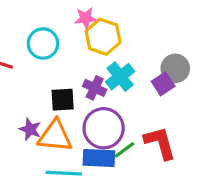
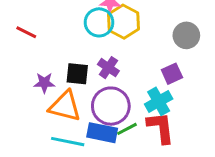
cyan circle: (43, 44) -> (99, 22), moved
gray circle: (175, 68) -> (186, 35), moved
cyan cross: (120, 77) -> (159, 101), moved
purple star: (30, 129) -> (44, 83), moved, turned -30

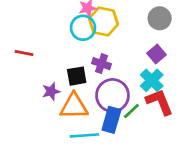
blue rectangle: (102, 133) -> (111, 120), turned -70

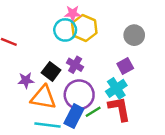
black square: (77, 76) -> (51, 71), turned 36

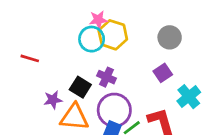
cyan cross: (116, 88) -> (189, 97), moved

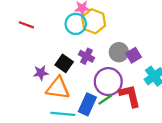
gray circle: (170, 37) -> (119, 52), moved
red line: (30, 58) -> (26, 25), moved
purple circle: (114, 110) -> (108, 82), moved

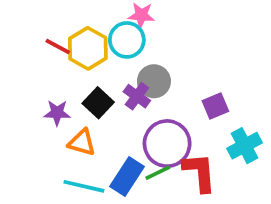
yellow hexagon: (94, 21) -> (88, 48), moved
red line: (26, 25) -> (58, 46), moved
gray circle: (119, 52) -> (154, 81), moved
orange triangle: (58, 88) -> (82, 142), size x0.7

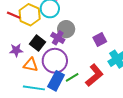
purple circle: (167, 144) -> (55, 61), moved
red L-shape: (199, 172) -> (94, 75), turned 60

